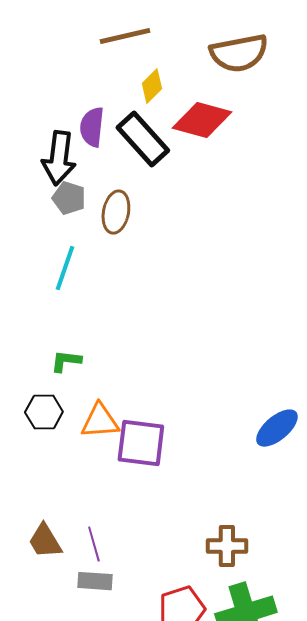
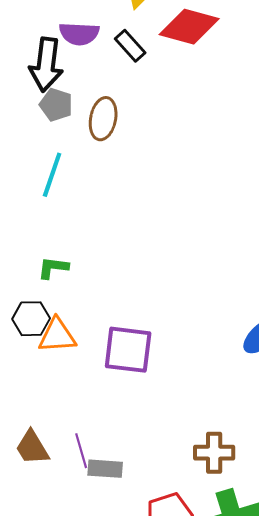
purple semicircle: (92, 127) -> (79, 34), turned -93
black rectangle: (143, 139) -> (130, 46), size x0.6
orange triangle: (100, 421) -> (57, 336), moved
gray rectangle: (95, 581) -> (105, 469), moved

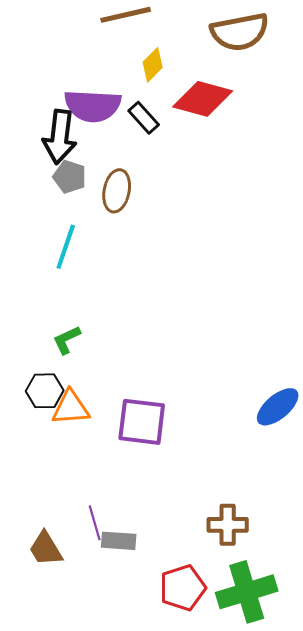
purple semicircle: (79, 34) -> (93, 106), size x1.4
green L-shape: (53, 268) -> (67, 340), turned -32
brown trapezoid: (32, 448) -> (46, 549), moved

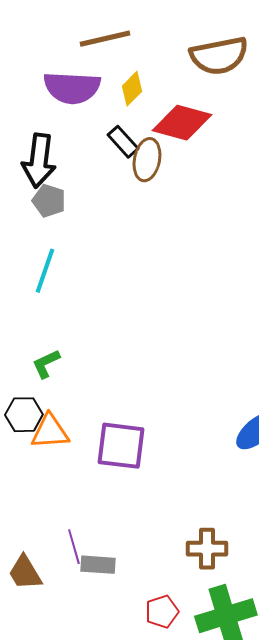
purple semicircle: (93, 106) -> (72, 88), moved
brown ellipse: (117, 191) -> (147, 160), moved
red pentagon: (183, 588) -> (162, 612), size x0.7

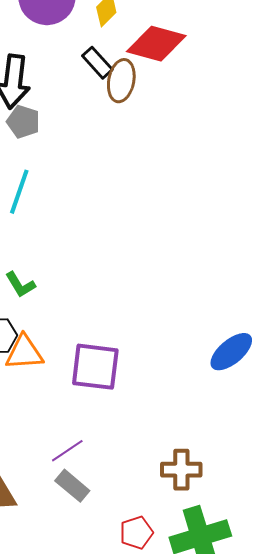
green L-shape: (46, 364) -> (20, 285), turned -96
purple line: (74, 547) -> (67, 451), moved, turned 72
gray rectangle: (98, 565) -> (72, 486), turned 36

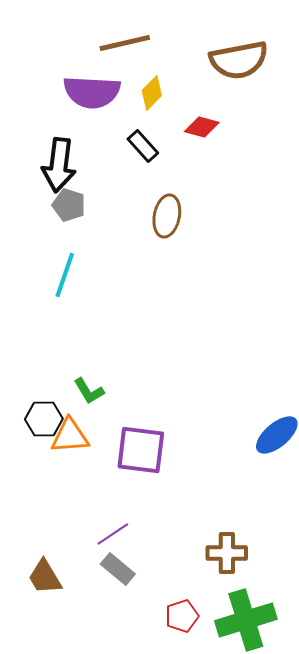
red diamond: (156, 44) -> (202, 127), size x0.6
brown ellipse: (121, 81) -> (167, 216), moved
green L-shape: (20, 285) -> (89, 391), moved

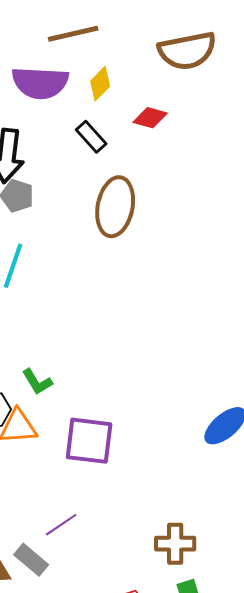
brown ellipse: (167, 216) -> (115, 207), size x1.4
gray rectangle: (118, 569) -> (31, 560), moved

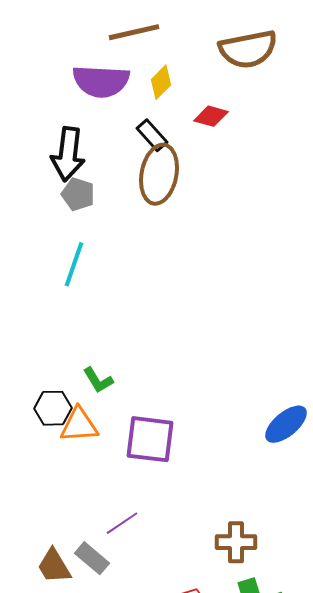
brown ellipse: (115, 207) -> (159, 174), moved

